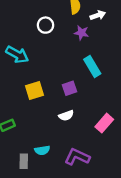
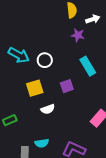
white circle: (45, 25) -> (45, 60), moved
white semicircle: (66, 115) -> (48, 109), moved

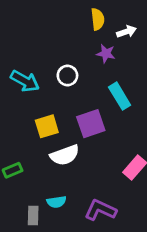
white circle: (45, 60) -> (67, 76), moved
purple square: (67, 86) -> (91, 124), size x1.5
white semicircle: (48, 109) -> (65, 155), size x1.5

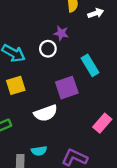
purple star: (106, 54) -> (61, 33), moved
yellow square: (47, 126) -> (16, 85), moved

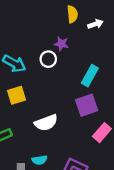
cyan rectangle: (90, 65) -> (90, 76), turned 60
purple square: (67, 88) -> (87, 105), moved

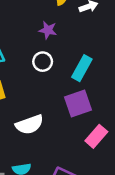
white circle: (48, 59) -> (43, 62), moved

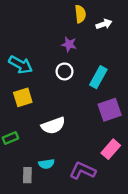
purple square: (78, 104) -> (110, 110), moved
pink rectangle: (96, 136) -> (111, 149), moved

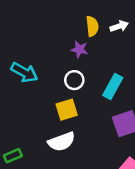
yellow semicircle: (80, 14) -> (92, 26), moved
yellow square: (23, 97) -> (67, 110), moved

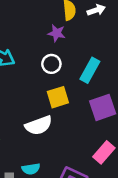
yellow square: (67, 110) -> (58, 97), moved

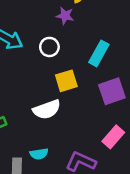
white circle: (51, 64) -> (49, 47), moved

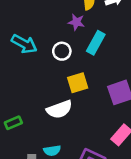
cyan rectangle: (99, 53) -> (96, 43), moved

